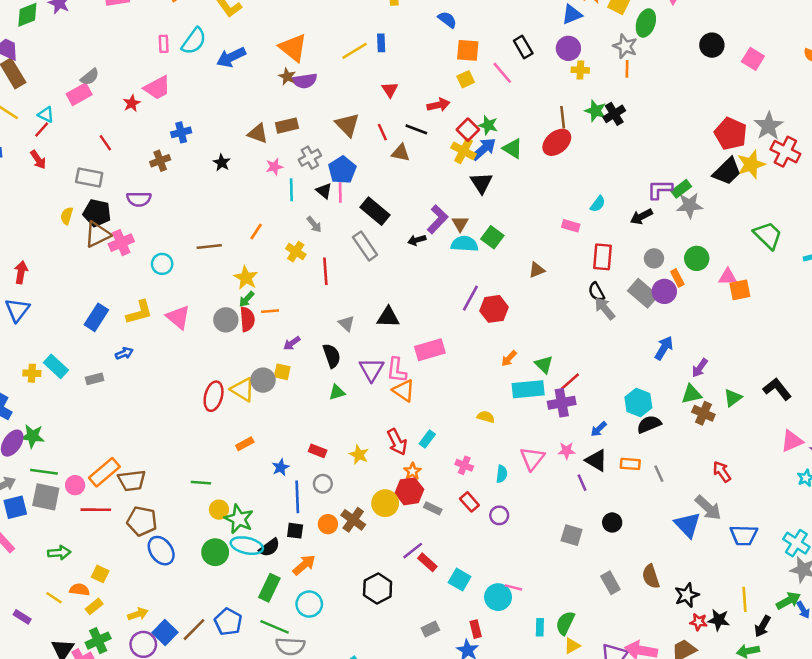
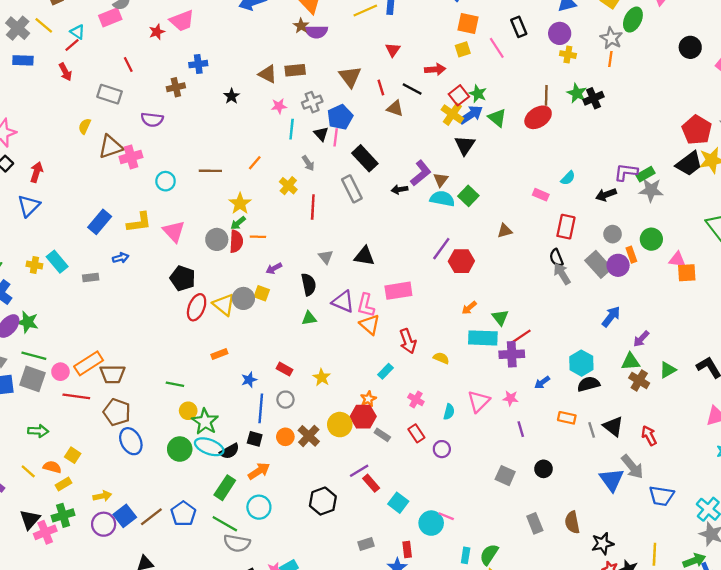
black pentagon: (97, 213) -> (183, 278), moved
purple triangle: (372, 369) -> (343, 302), turned -45
red arrow: (397, 442) -> (408, 341), moved
black triangle: (596, 460) -> (613, 426), moved

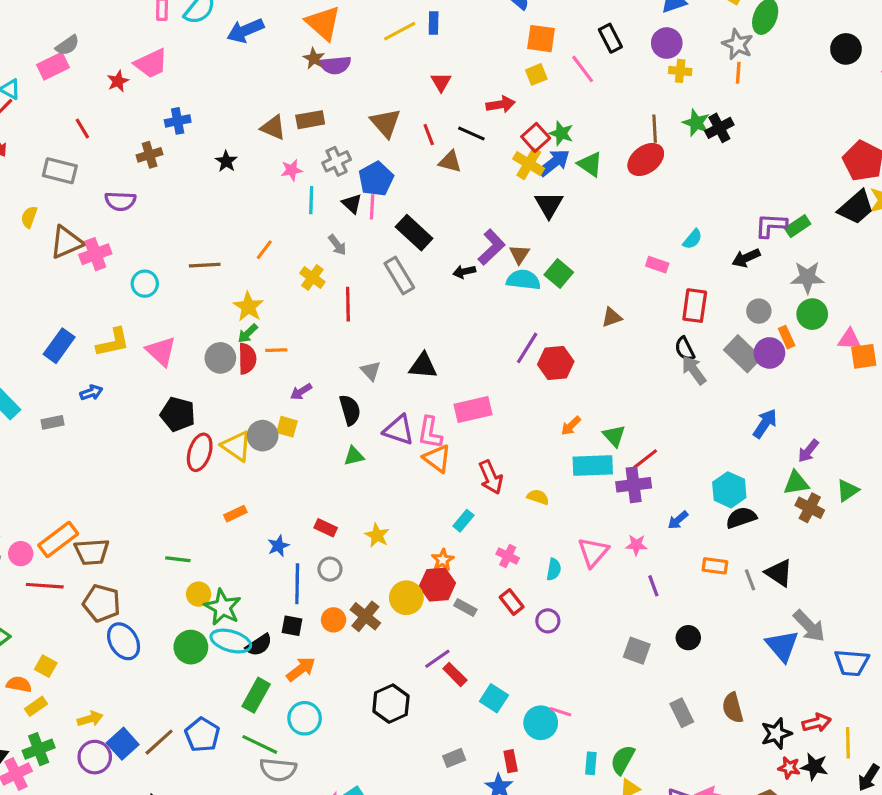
gray star: (651, 190) -> (807, 277), moved
red arrow: (649, 436) -> (817, 723), moved, turned 108

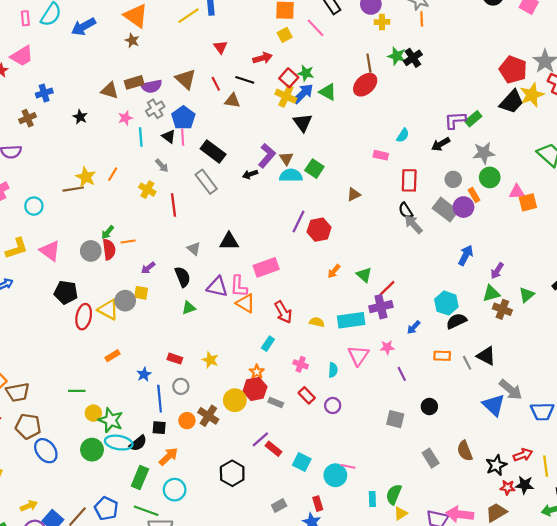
purple semicircle: (335, 65) -> (151, 86), moved
yellow star: (248, 307) -> (86, 177), moved
cyan rectangle: (593, 466) -> (351, 320), moved

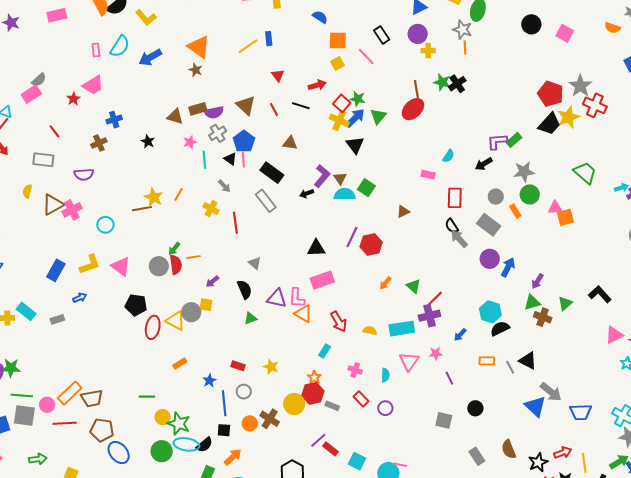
green triangle: (328, 92) -> (378, 116), turned 42
brown triangle: (232, 101) -> (290, 143), moved
purple circle: (464, 207) -> (490, 259), moved
black triangle: (229, 241) -> (316, 248), moved

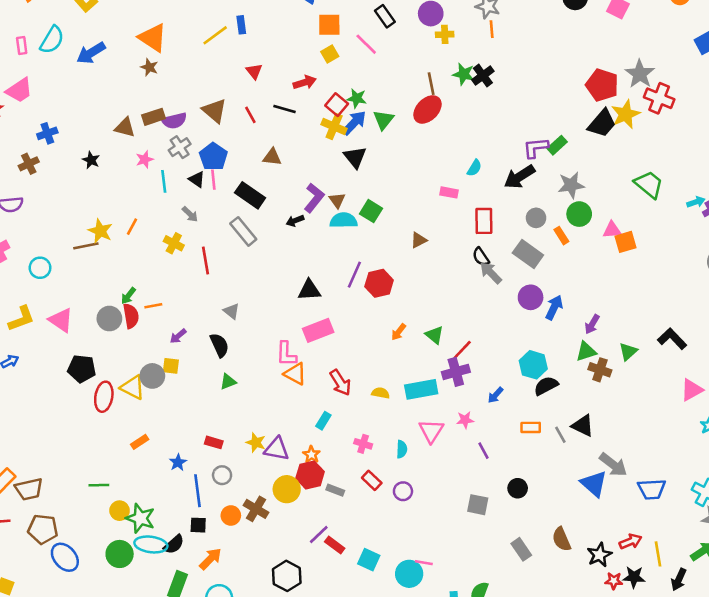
black arrow: (484, 164) -> (520, 177), size x1.4
purple triangle: (277, 298) -> (277, 449), moved

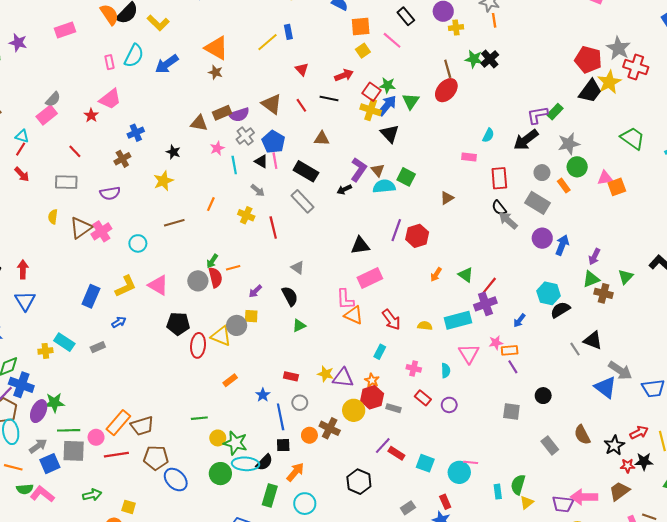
yellow star: (100, 231) -> (163, 181), moved, turned 30
orange rectangle: (531, 427) -> (510, 350), moved

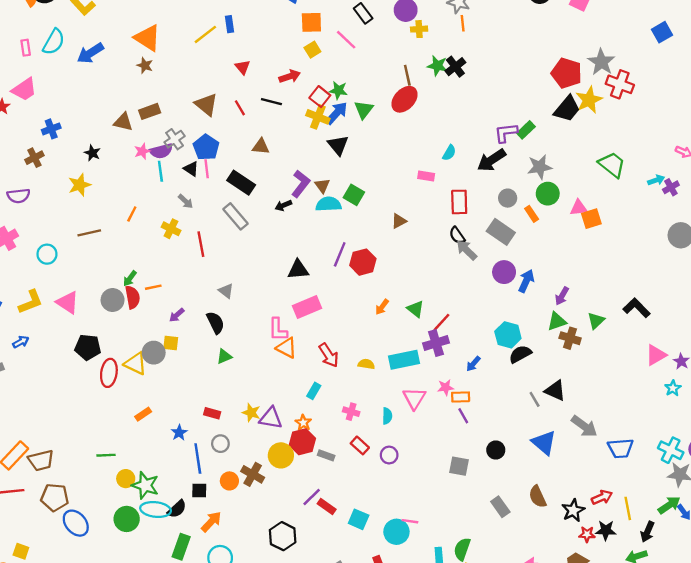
purple semicircle: (239, 115) -> (161, 151), moved
blue triangle: (605, 387) -> (544, 443), moved

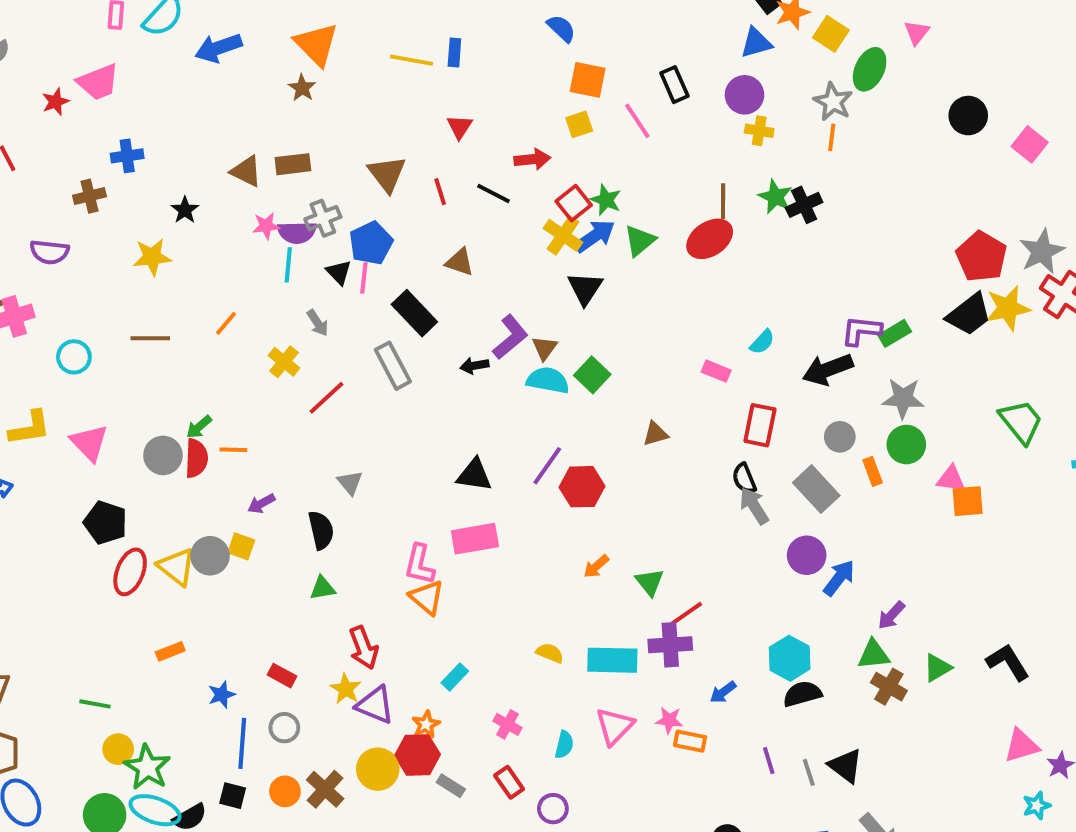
yellow line: (205, 34) -> (412, 60), turned 35
red line: (201, 244) -> (327, 398), turned 45
red arrow: (329, 355) -> (364, 648), moved
purple line: (463, 416) -> (769, 761), moved

